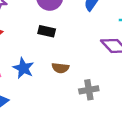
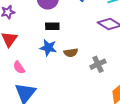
blue star: (23, 68) -> (48, 48), moved

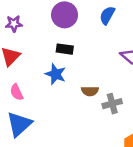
brown semicircle: (71, 53) -> (90, 91), moved

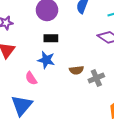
pink semicircle: (17, 92) -> (31, 78), moved

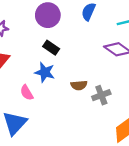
black rectangle: (51, 38) -> (51, 48), turned 32

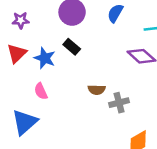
blue star: (45, 72) -> (45, 58), moved

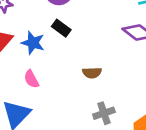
gray cross: (119, 103) -> (104, 113), moved

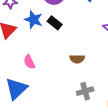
blue star: (33, 43) -> (34, 20), moved

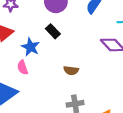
blue star: (34, 20) -> (31, 47), moved

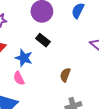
brown semicircle: (71, 70) -> (65, 75), turned 112

